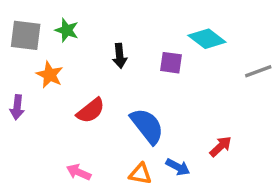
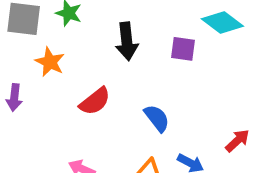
black arrow: (120, 56) -> (127, 41), size x1.4
blue semicircle: (147, 126) -> (157, 118), size x0.7

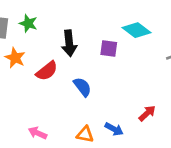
red semicircle: (95, 101) -> (47, 71), moved
blue semicircle: (157, 118) -> (82, 87), moved

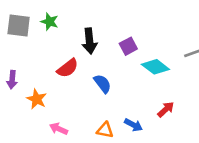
cyan diamond: (137, 30) -> (155, 67), moved
purple square: (109, 49) -> (128, 46), turned -36
orange star: (15, 58) -> (37, 99), moved

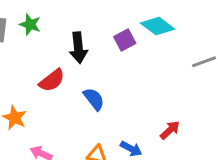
purple square: (128, 46) -> (125, 40), moved
cyan diamond: (155, 67) -> (157, 26), moved

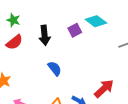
red semicircle: (52, 80) -> (14, 42), moved
red arrow: (170, 130) -> (104, 89), size x1.5

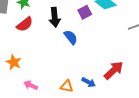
blue semicircle: (55, 68) -> (71, 37), moved

